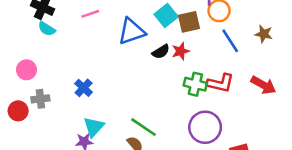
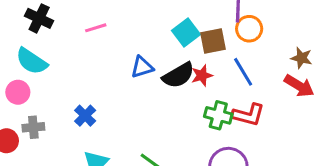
cyan semicircle: (47, 29) -> (32, 61), moved, size x1.5
blue triangle: (132, 31) -> (142, 67), moved, size x0.7
blue line: (230, 41) -> (243, 72), moved
black semicircle: (161, 52) -> (178, 75), size x1.5
red arrow: (263, 85) -> (299, 86), moved

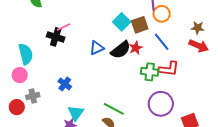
black cross: (39, 18) -> (56, 37), moved
cyan semicircle: (32, 61) -> (26, 54), turned -130

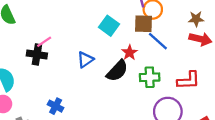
brown square: (140, 25) -> (143, 24), moved, turned 30
black semicircle: (121, 50) -> (117, 71), moved
red L-shape: (169, 69) -> (188, 80), moved

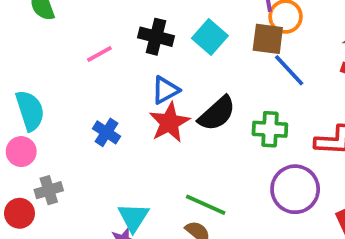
red star: (129, 53) -> (169, 122), moved, size x1.5
black cross: (37, 55) -> (156, 37), moved
blue cross: (56, 106) -> (107, 132), moved

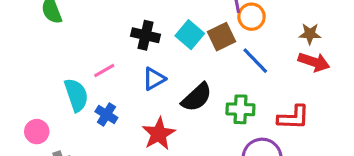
brown square: (268, 39) -> (222, 37), moved, turned -32
pink line: (99, 54) -> (104, 70), moved
cyan semicircle: (30, 111) -> (76, 95), moved
red star: (169, 122) -> (159, 134), moved

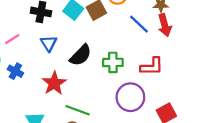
blue line: (255, 61) -> (139, 24), moved
red arrow: (314, 62) -> (165, 25), turned 60
blue triangle: (154, 79) -> (49, 43), turned -30

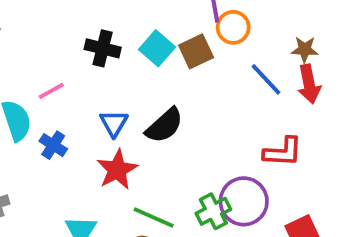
blue triangle: (49, 43) -> (114, 123), moved
green cross: (113, 62) -> (213, 211), moved, turned -30

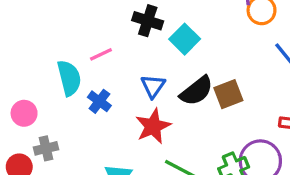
cyan square: (157, 48) -> (185, 39), moved
brown square: (196, 51) -> (228, 94), moved

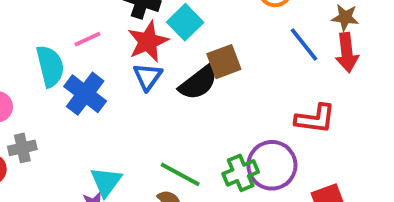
brown square: (228, 94) -> (224, 62), moved
blue cross: (99, 101) -> (85, 94), size x1.5
red star: (153, 126) -> (148, 41), moved

